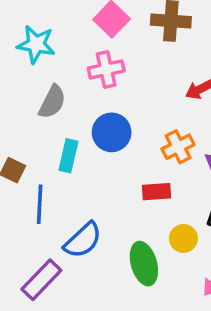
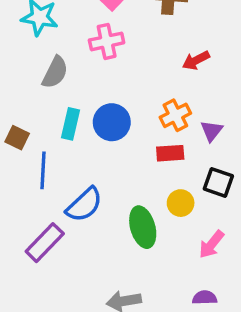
blue circle: (112, 132) -> (112, 122), moved
red rectangle: (156, 192) -> (170, 153), moved

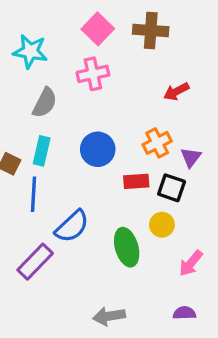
cyan rectangle: (70, 124) -> (42, 151), moved
red rectangle: (170, 153) -> (136, 181), moved
black square: (218, 182) -> (172, 188), moved

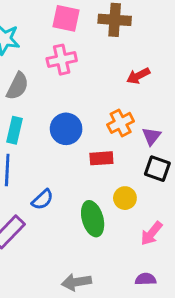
pink square: (98, 29) -> (66, 18), turned -32
black square: (172, 188) -> (157, 169), moved
blue semicircle: (72, 226) -> (42, 200), size x0.7

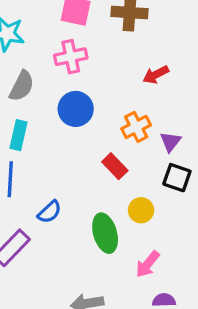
blue circle: (66, 129) -> (76, 109), moved
red rectangle: (101, 158) -> (115, 166), turned 50
pink arrow: (151, 233) -> (148, 264), moved

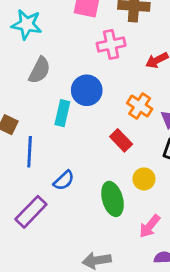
pink cross: (71, 57) -> (111, 44), moved
orange cross: (136, 127) -> (140, 106), turned -30
cyan rectangle: (18, 135) -> (62, 113), moved

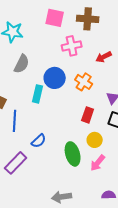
orange cross: (140, 106) -> (84, 82), moved
red rectangle: (121, 140) -> (88, 115), moved, turned 63
pink arrow: (150, 226) -> (98, 163), moved

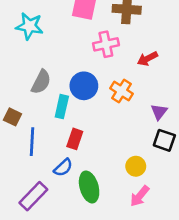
gray semicircle: (22, 64) -> (41, 82), moved
red rectangle: (88, 115) -> (75, 139), moved
green ellipse: (73, 154) -> (89, 187), moved

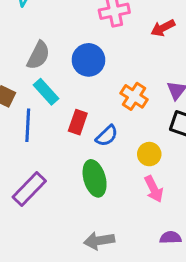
orange cross: (121, 91) -> (134, 96), moved
cyan rectangle: (62, 107) -> (46, 92), moved, turned -55
blue semicircle: (63, 168) -> (107, 136), moved
pink arrow: (140, 196) -> (154, 189), turned -65

